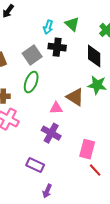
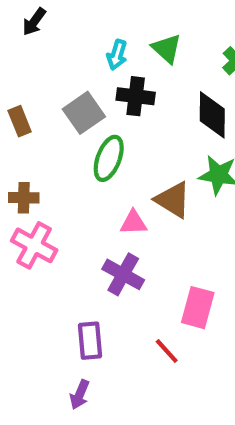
green ellipse: (31, 82) -> (109, 158), moved
purple rectangle: (35, 165) -> (90, 341), turned 60
red line: (95, 170) -> (167, 351), moved
purple arrow: (47, 191) -> (80, 395), moved

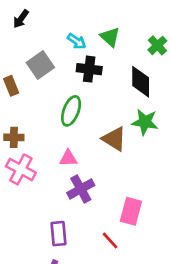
cyan arrow: (117, 55) -> (77, 41), turned -72
gray square: (84, 113) -> (40, 65), moved
pink triangle: (134, 223) -> (68, 158), moved
purple cross: (123, 274) -> (81, 189), turned 32

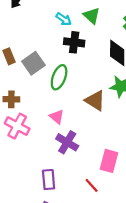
gray square: (40, 65) -> (33, 63), moved
pink triangle: (68, 158) -> (57, 117), turned 42
purple cross: (81, 189) -> (67, 142), turned -30

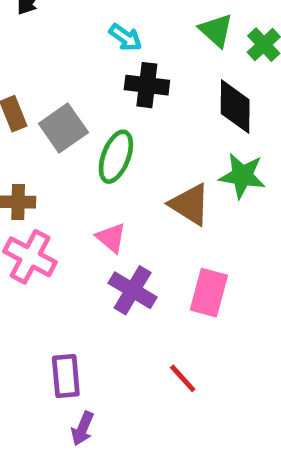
green triangle: (92, 16) -> (216, 30), moved
pink rectangle: (109, 161) -> (209, 293), moved
purple rectangle: (49, 180) -> (66, 376), moved

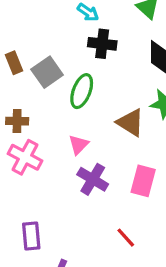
pink triangle: (111, 238) -> (79, 145), turned 35
purple rectangle: (66, 376) -> (31, 236), moved

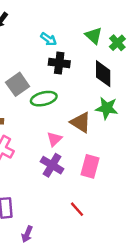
green ellipse: (82, 91) -> (44, 99), turned 55
pink triangle: (79, 145) -> (54, 139), moved

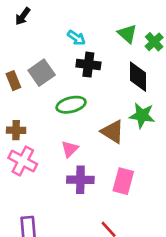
gray square: (18, 84) -> (42, 73), moved
pink triangle: (54, 139) -> (70, 149), moved
purple cross: (52, 165) -> (80, 180), turned -30

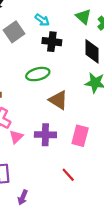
gray square: (42, 73) -> (14, 32), moved
brown triangle: (113, 132) -> (58, 100), moved
pink triangle: (70, 149) -> (16, 137), moved

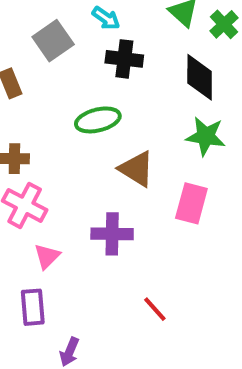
pink rectangle: (80, 136) -> (191, 203), moved
pink triangle: (16, 137) -> (47, 256), moved

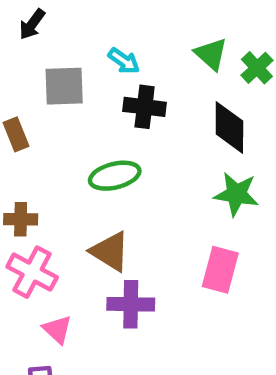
gray square: (53, 41) -> (64, 86), turned 33
brown triangle: (137, 169) -> (110, 251), moved
pink triangle: (47, 256) -> (57, 329), turned -32

